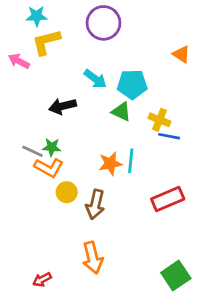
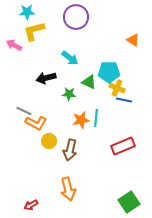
cyan pentagon: (132, 84) -> (109, 72), moved
green star: (52, 147) -> (69, 94), moved

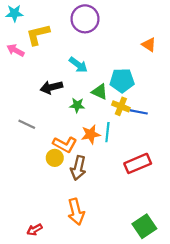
cyan star: (27, 12) -> (14, 13), moved
yellow cross: (117, 88) -> (121, 106), moved
orange L-shape: (36, 123) -> (65, 144), moved

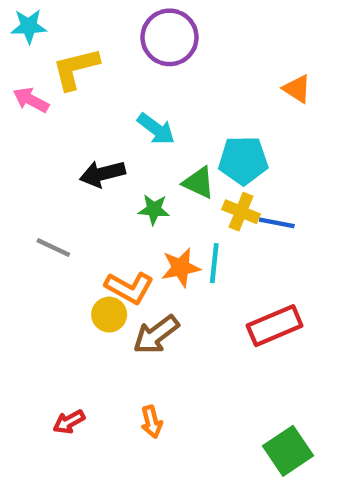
brown arrow: (78, 168) -> (156, 335), turned 40
orange arrow: (76, 212) -> (152, 422), size x0.6
red arrow: (35, 230) -> (69, 422), moved

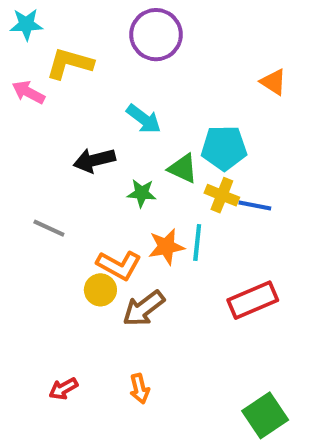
yellow L-shape: (76, 69) -> (70, 63), turned 30

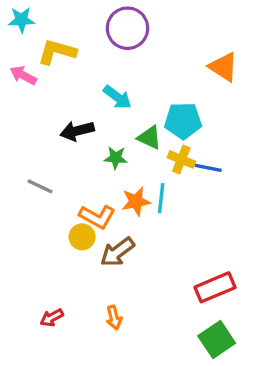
orange triangle: (273, 82) -> (223, 67), size x1.4
red rectangle: (253, 300) -> (215, 287), moved

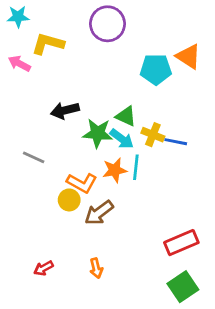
cyan arrow: (117, 97) -> (122, 139), moved
cyan pentagon: (183, 121) -> (156, 69), moved
green star: (116, 158) -> (98, 133), size x1.5

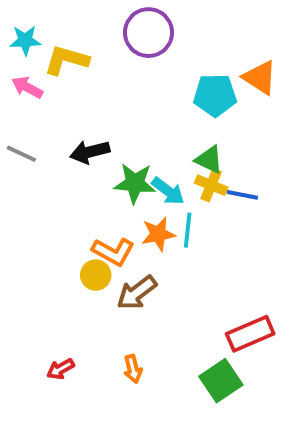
cyan star: (18, 17) -> (25, 40), moved
green triangle: (126, 116) -> (209, 160), moved
gray line: (34, 157) -> (21, 154), moved
green square: (183, 287) -> (221, 381), moved

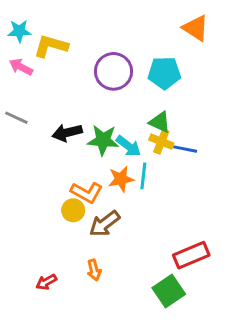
purple circle: (148, 33) -> (114, 71), moved
orange triangle: (260, 78) -> (196, 28), moved
black arrow: (90, 152) -> (67, 133), moved
orange arrow: (133, 369) -> (94, 270), moved

